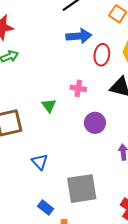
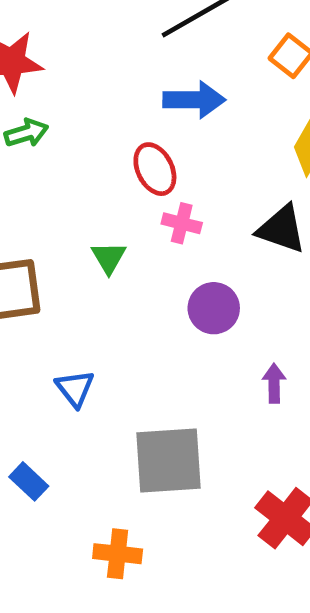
red ellipse: (102, 55) -> (155, 169), moved, turned -40
blue rectangle: (46, 207) -> (29, 481), moved

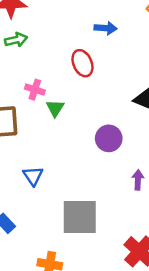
blue arrow: (194, 100) -> (106, 28), size x0.7
pink cross: (182, 223) -> (35, 90), moved

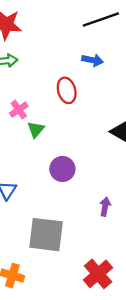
pink cross: (35, 90) -> (19, 110), turned 30
purple circle: (109, 138) -> (62, 169), moved

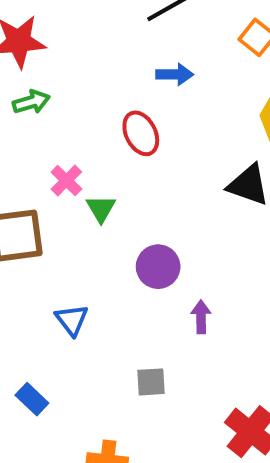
purple arrow: (105, 207) -> (201, 317), moved
gray square: (46, 235) -> (151, 382), size x0.5

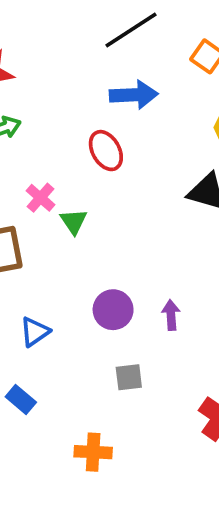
blue arrow: (175, 74) -> (134, 95), size x1.4
purple circle: (158, 267) -> (113, 310), moved
blue triangle: (72, 320) -> (35, 332), moved, turned 36

